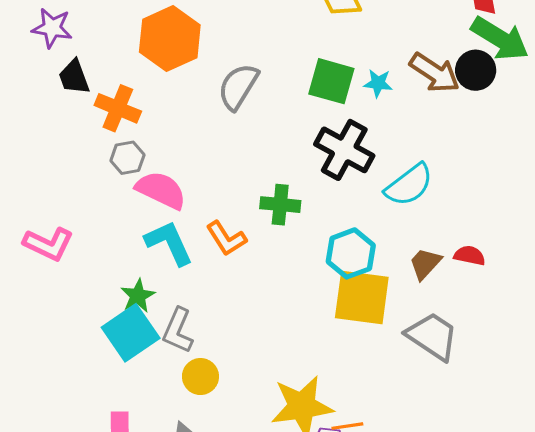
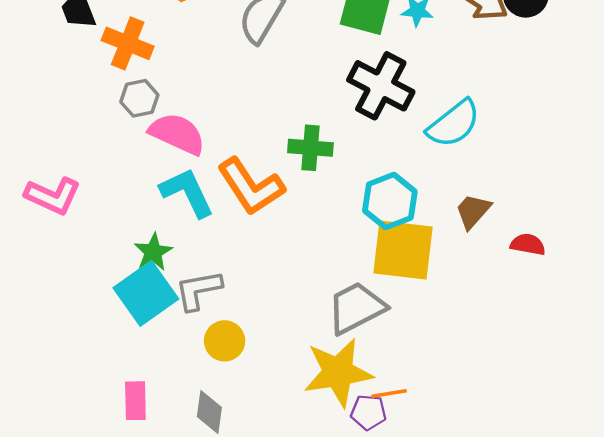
orange L-shape: (226, 238) -> (251, 187), size x1.5
red semicircle: (470, 256) -> (528, 244), moved
gray L-shape: (178, 331) -> (198, 290), turned 57
gray trapezoid: (432, 336) -> (356, 308), moved, turned -60

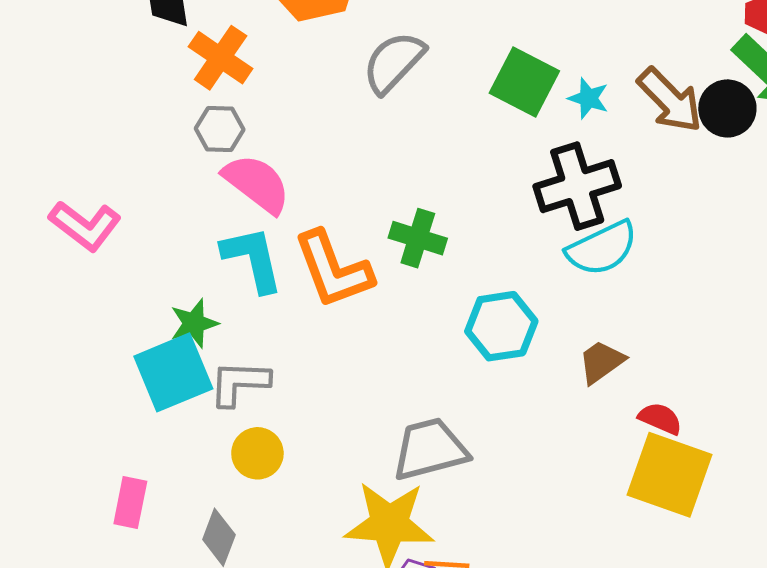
black cross: (381, 86) -> (577, 186), moved, turned 32
yellow square: (403, 250) -> (669, 475), moved

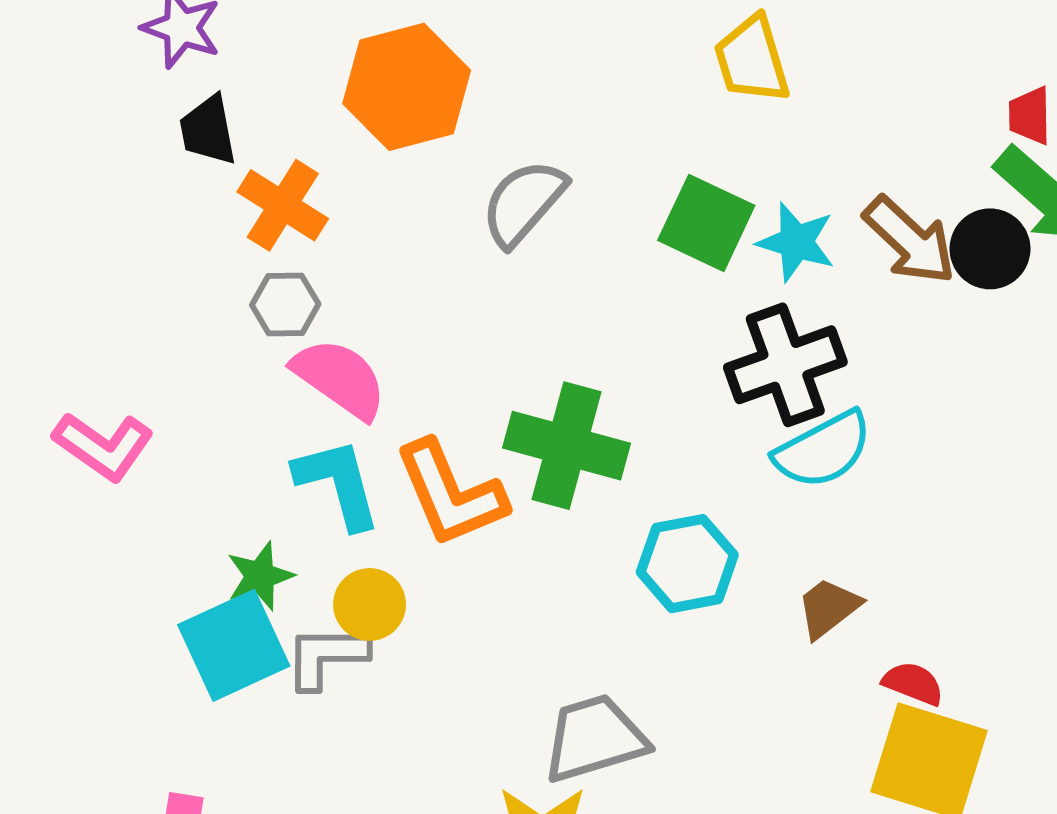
cyan star: (588, 98) -> (796, 242), size x1.4
green cross: (418, 238) -> (566, 446), size x1.5
yellow circle: (257, 453) -> (370, 604), moved

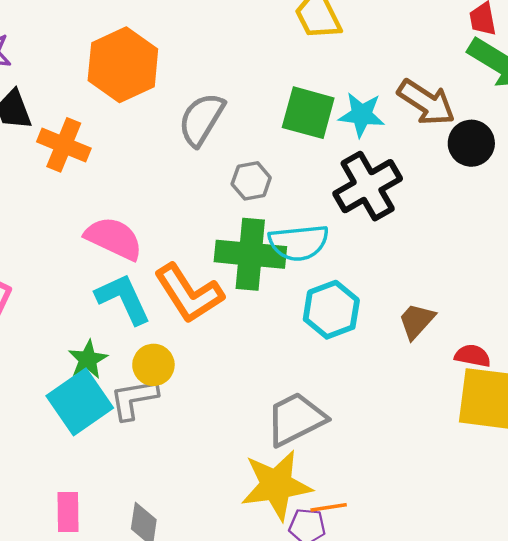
black circle: (990, 249) -> (471, 143), moved
gray hexagon: (285, 305) -> (251, 181), moved
cyan semicircle: (823, 450) -> (299, 243), moved, turned 32

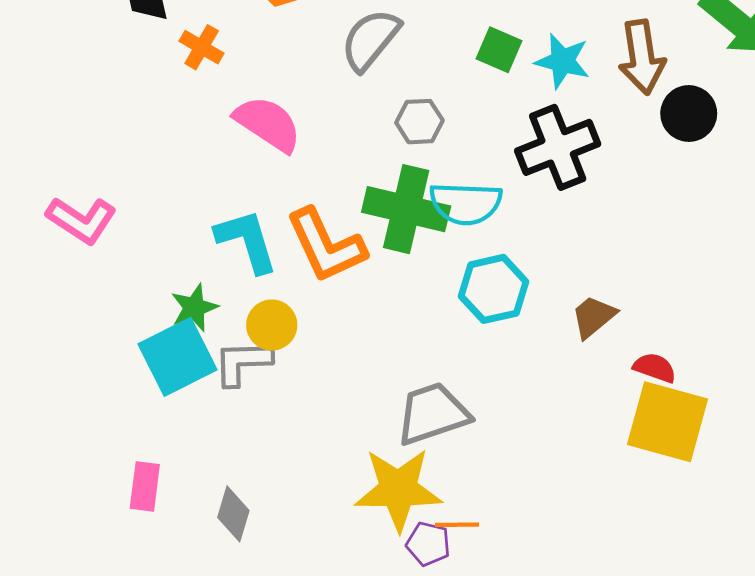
brown arrow: (426, 102) -> (642, 57), turned 40
green square: (308, 113) -> (499, 50), size x0.7
orange cross: (64, 145) -> (202, 47), size x0.7
pink semicircle: (114, 238) -> (268, 124), moved

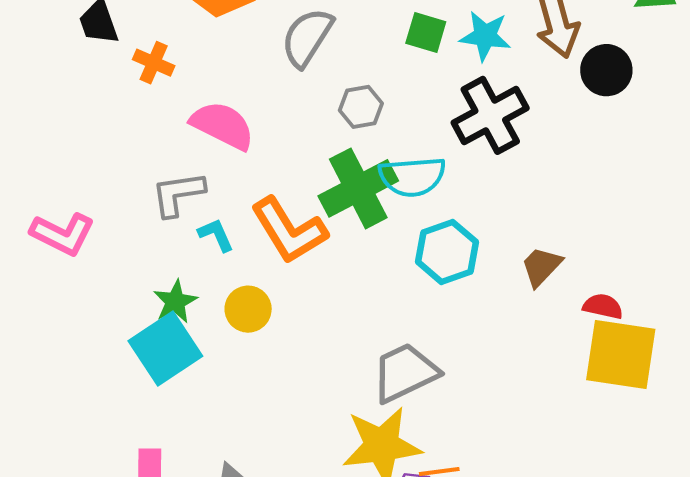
green cross: (406, 209) -> (358, 188), turned -34
cyan L-shape: (247, 241) -> (216, 235), size x0.6
gray L-shape: (243, 363) -> (178, 194), moved

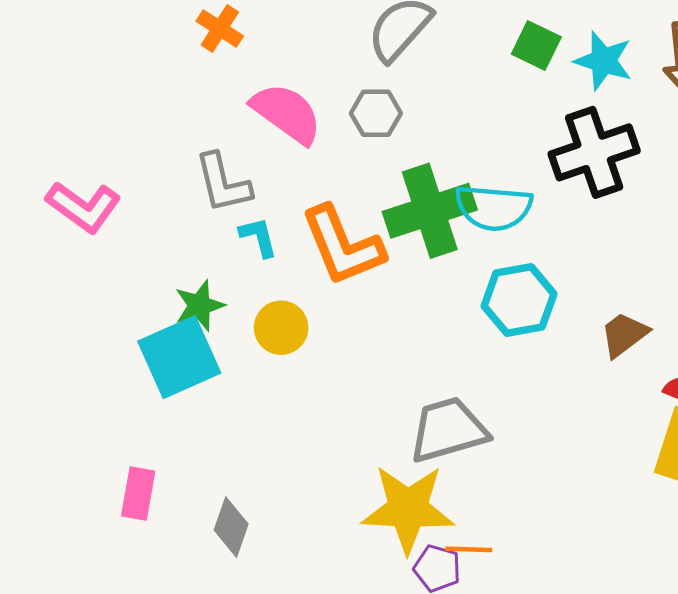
gray hexagon: (361, 107) -> (376, 113), moved
gray L-shape: (178, 194) -> (223, 183), turned -104

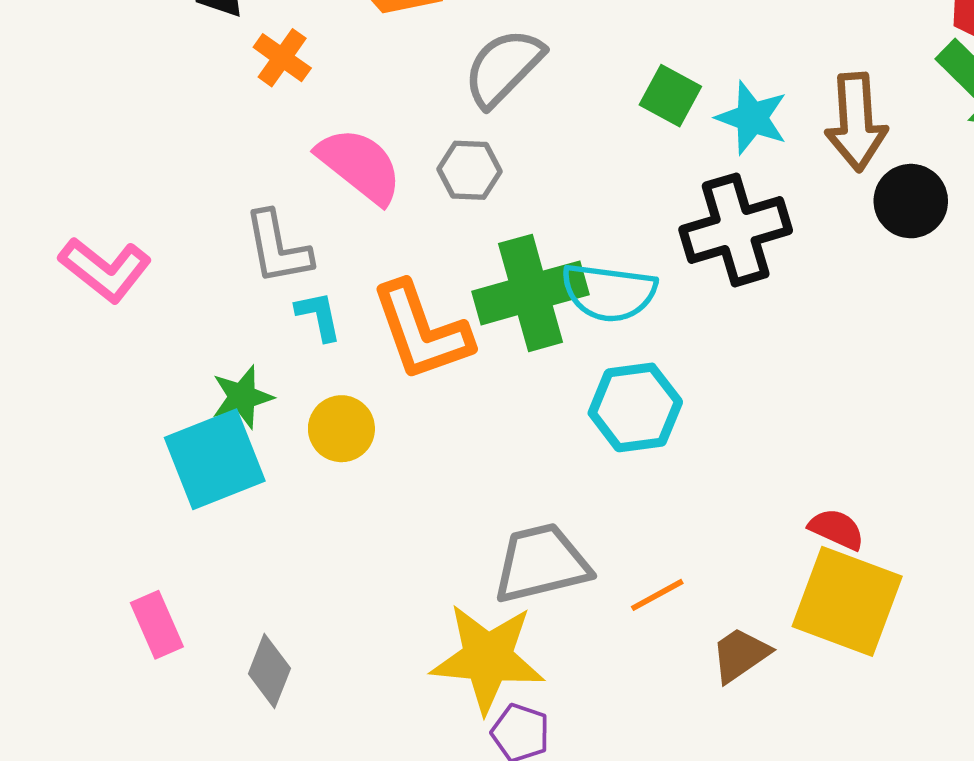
brown trapezoid: (624, 334) -> (740, 655), moved
pink rectangle: (138, 493) -> (157, 625), turned -36
orange line: (469, 549) -> (657, 595), moved, turned -33

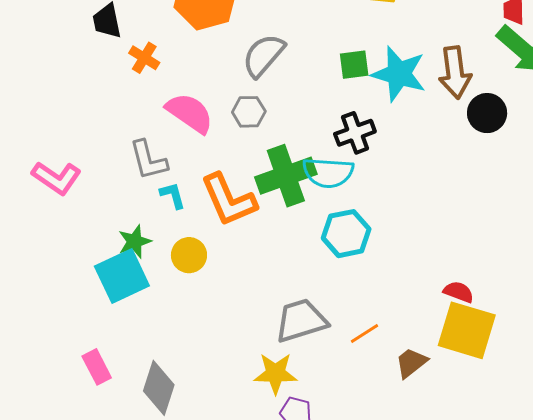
green square: (670, 96) -> (354, 65), turned -32
cyan star: (752, 118) -> (399, 74), size x1.4
black cross: (736, 230) -> (355, 133), moved, size x0.7
yellow star: (488, 658) -> (276, 373), size x0.7
gray diamond: (269, 671) -> (159, 388), size x1.4

